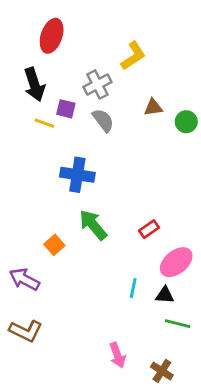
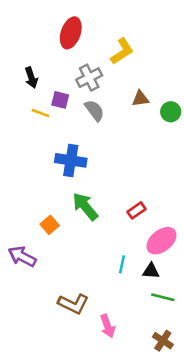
red ellipse: (52, 36) -> (71, 33), moved
black arrow: (34, 84) -> (31, 78), size x0.7
brown L-shape: (26, 331) -> (73, 304), moved
brown cross: (162, 371) -> (163, 341), moved

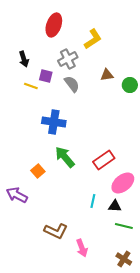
red rectangle: (137, 210) -> (104, 160), size x1.5

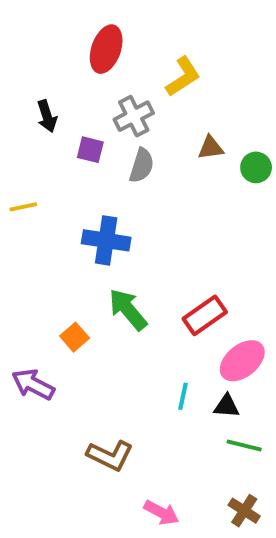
gray semicircle: (72, 84) -> (142, 165), turned 54
yellow line: (31, 86) -> (23, 207), moved, turned -32
pink arrow: (82, 248) -> (161, 513), moved, turned -42

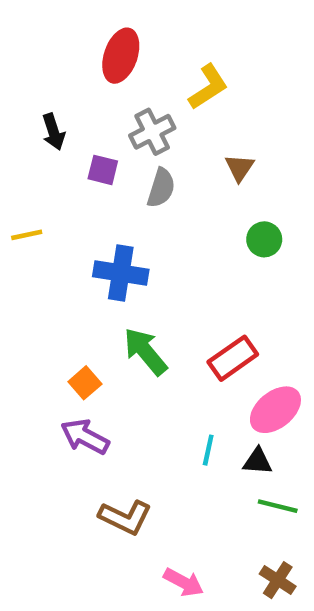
brown triangle: (211, 148) -> (240, 168), turned -48
green circle: (256, 167) -> (264, 239), moved
purple arrow: (33, 384) -> (85, 437), moved

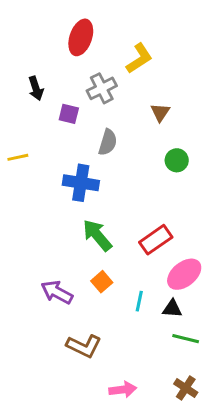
gray semicircle: (161, 188) -> (108, 142), moved
orange square: (85, 383) -> (102, 282), moved
pink arrow: (184, 582) -> (123, 390), turned -35

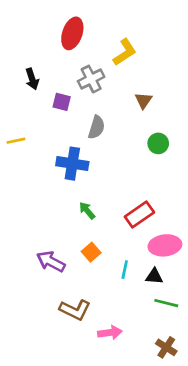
green arrow: (97, 235) -> (87, 211), size x0.6
pink ellipse: (184, 274) -> (165, 245), turned 32
pink arrow: (123, 390) -> (110, 333), moved

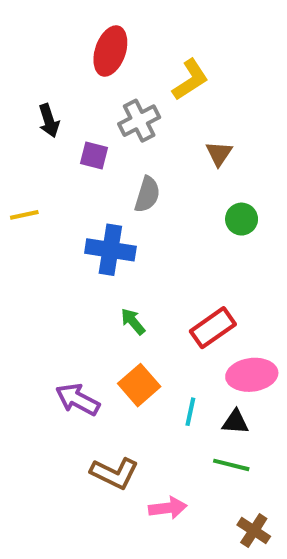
orange square: (91, 252) -> (139, 385), size x1.4
green line: (166, 303) -> (231, 465), moved

